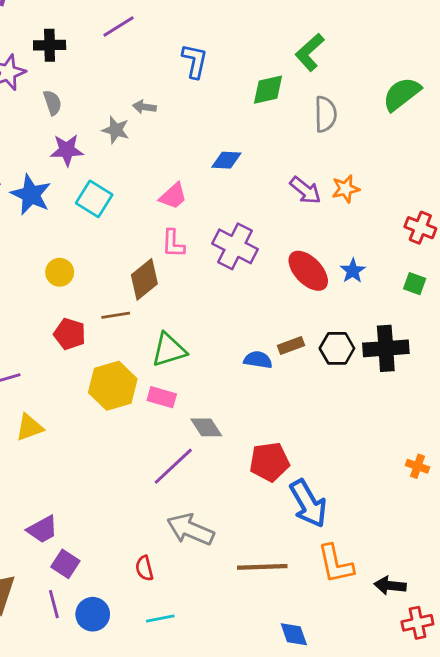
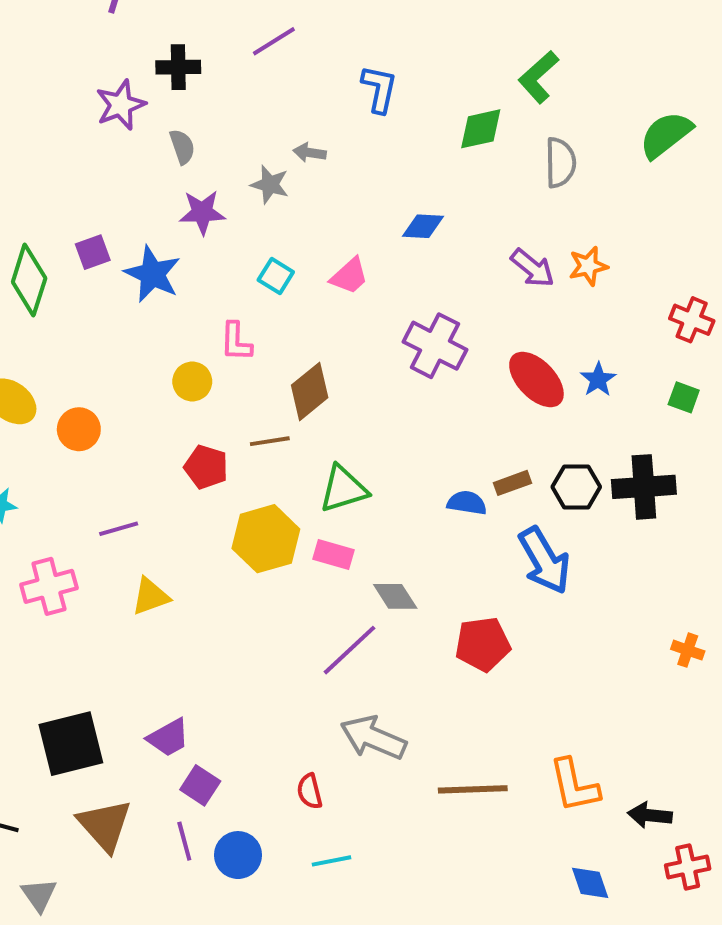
cyan square: (94, 199) -> (276, 276), moved, size x0.7
pink L-shape: (173, 243) -> (236, 342), moved
blue arrow: (308, 504) -> (544, 561), moved
blue diamond: (294, 634) -> (590, 883), moved

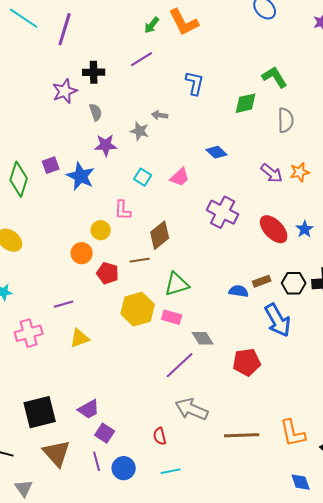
green L-shape: (538, 77) -> (275, 77), turned 100
blue diamond: (423, 226) -> (217, 152), turned 40
orange circle: (79, 429) -> (82, 253), moved

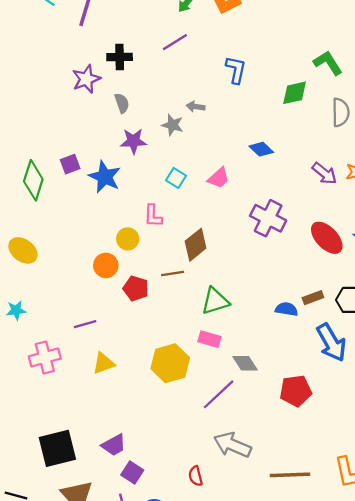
yellow hexagon: (138, 309) -> (170, 363), moved

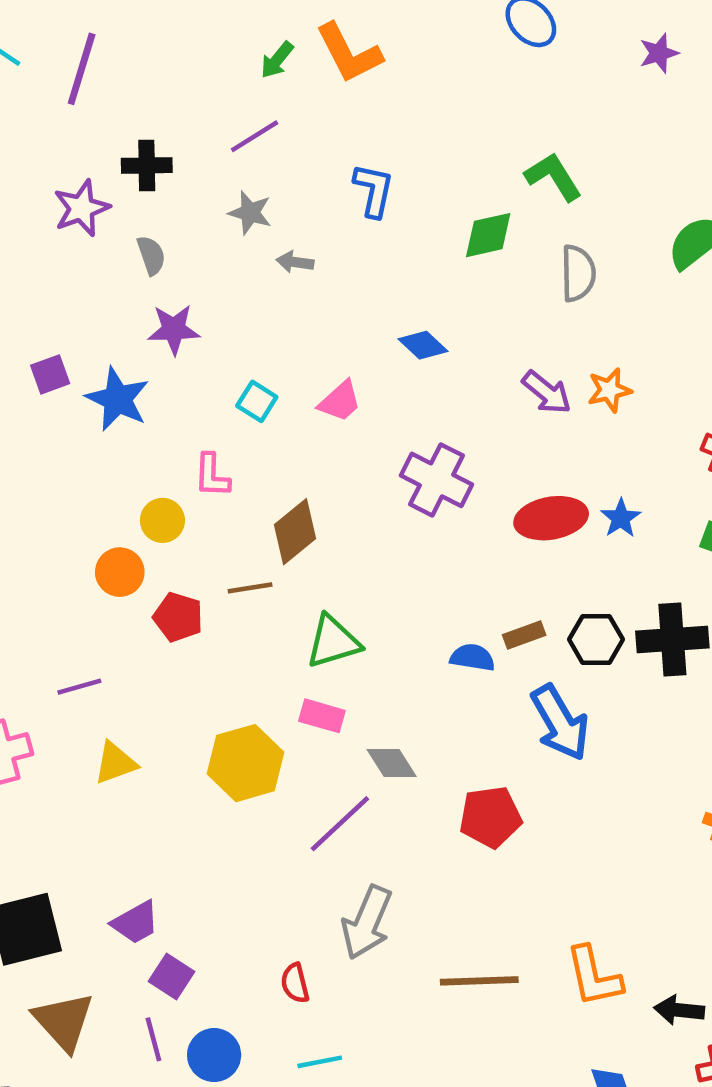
gray star: (173, 125) -> (250, 213), moved
red ellipse: (327, 238) -> (551, 518), turned -56
gray arrow: (232, 445) -> (367, 923), turned -90

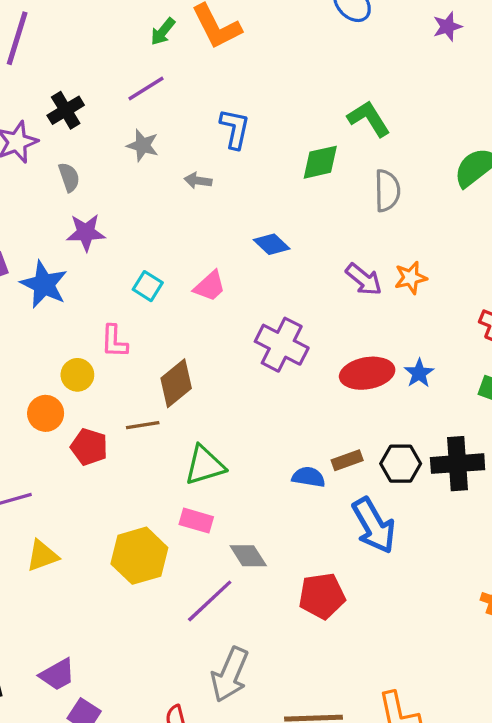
black cross: (147, 165) -> (66, 110), turned -30
gray arrow: (295, 262) -> (198, 181), moved

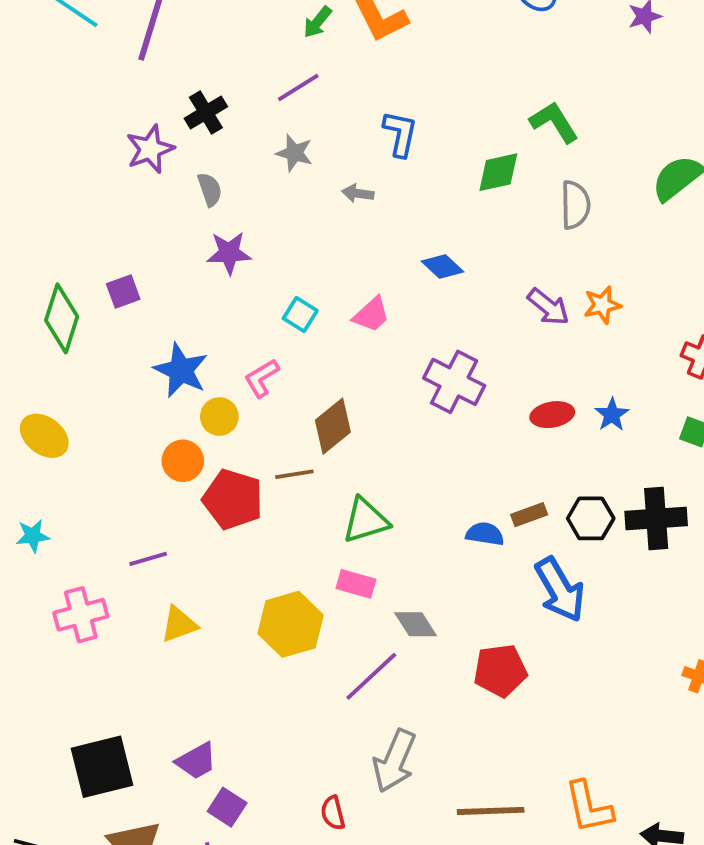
blue star: (44, 284) -> (181, 370), moved
pink L-shape: (114, 341) -> (262, 378), turned 57
red ellipse: (367, 373) -> (552, 415), size x0.7
red pentagon: (89, 447) -> (233, 499), size x1.4

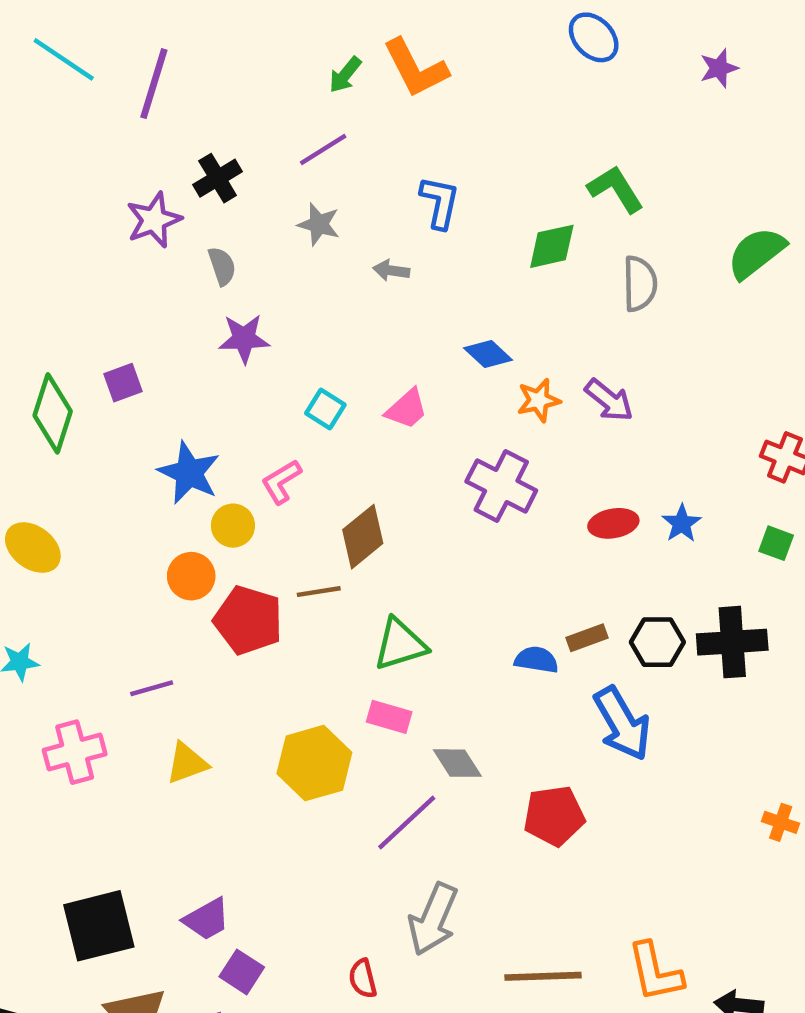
orange star: (602, 305) -> (539, 400), moved

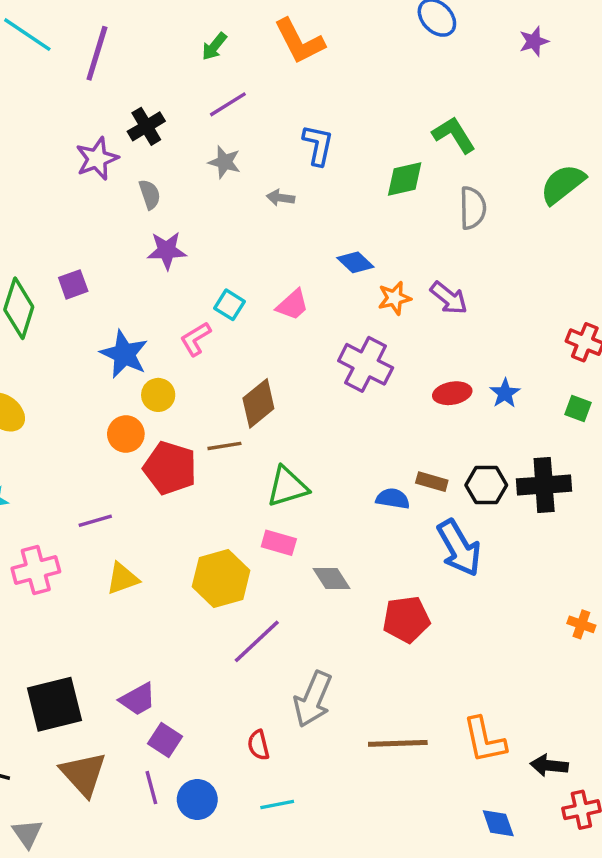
green arrow: (345, 75) -> (214, 46), moved
pink L-shape: (281, 482) -> (196, 339), moved
brown rectangle: (587, 638) -> (432, 482), turned 36
purple line: (407, 822) -> (257, 641), moved

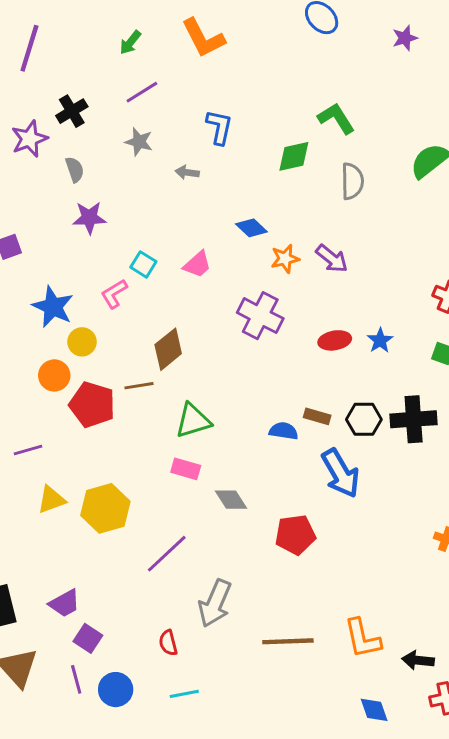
yellow hexagon: (221, 578) -> (105, 508), moved

